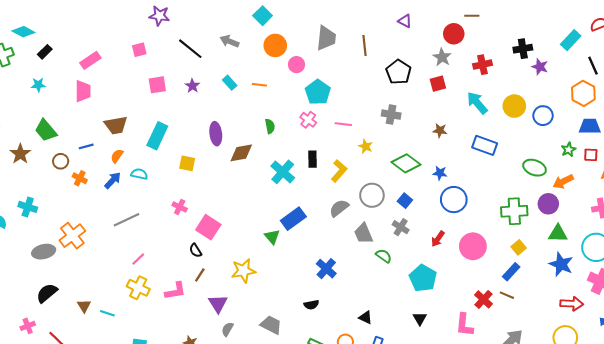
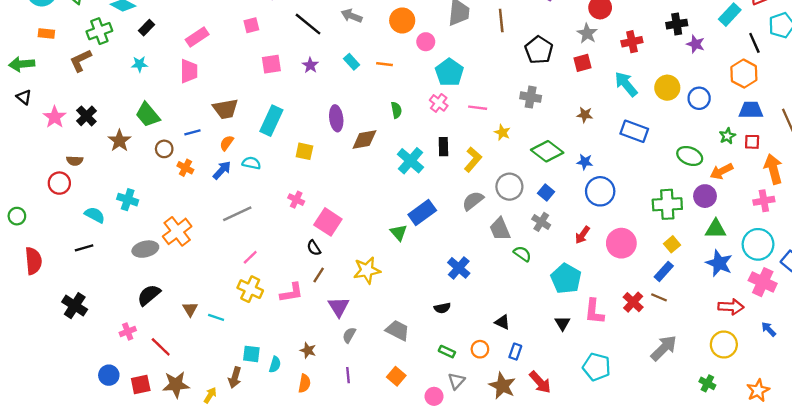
pink L-shape: (464, 325) -> (594, 312), moved

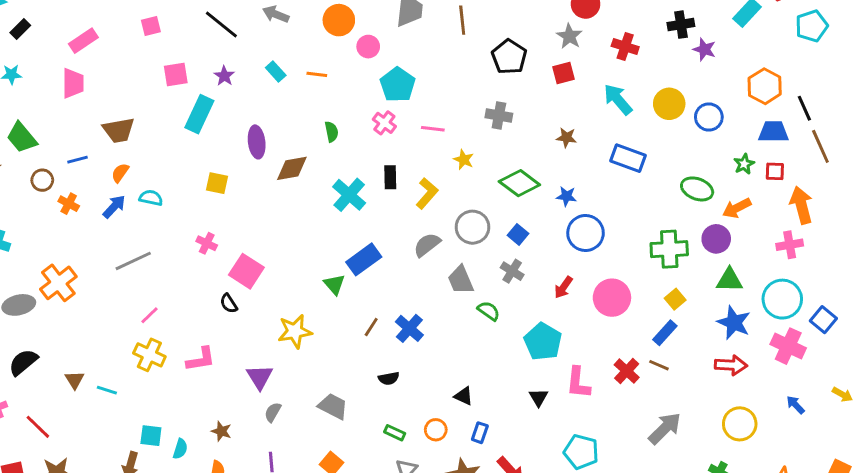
red cross: (632, 42) -> (625, 47), turned 30
black line: (754, 43) -> (804, 108), moved
cyan rectangle: (271, 121) -> (199, 114), moved
brown line: (319, 275) -> (371, 327), moved
red arrow: (731, 307) -> (731, 365), moved

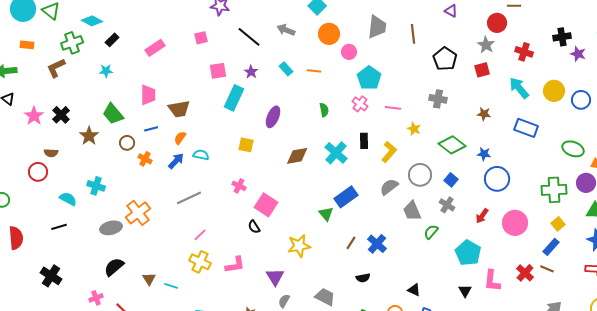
pink trapezoid: (73, 83) -> (148, 95), moved
purple ellipse: (257, 142) -> (273, 117), turned 30
brown diamond: (292, 168) -> (297, 156), moved
green semicircle: (489, 311) -> (431, 232), turned -84

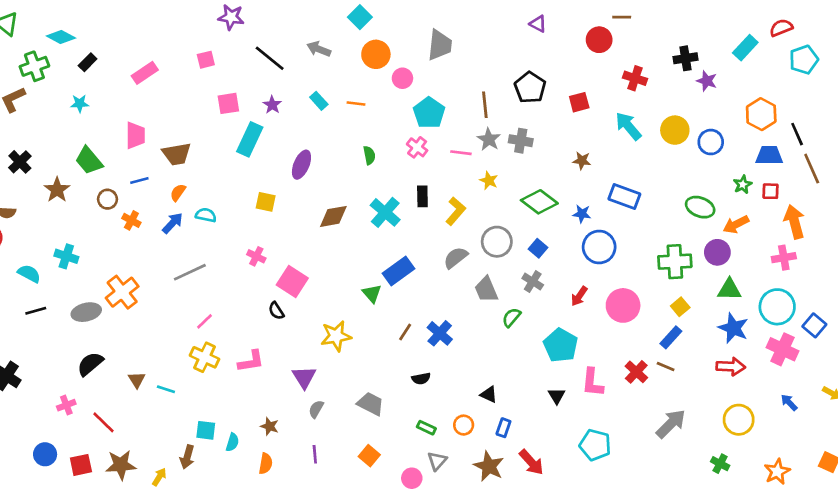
brown line: (413, 34) -> (485, 105), moved
gray star: (486, 45) -> (489, 139), moved
blue rectangle: (526, 128) -> (624, 196), moved
black line: (59, 227) -> (36, 311), moved

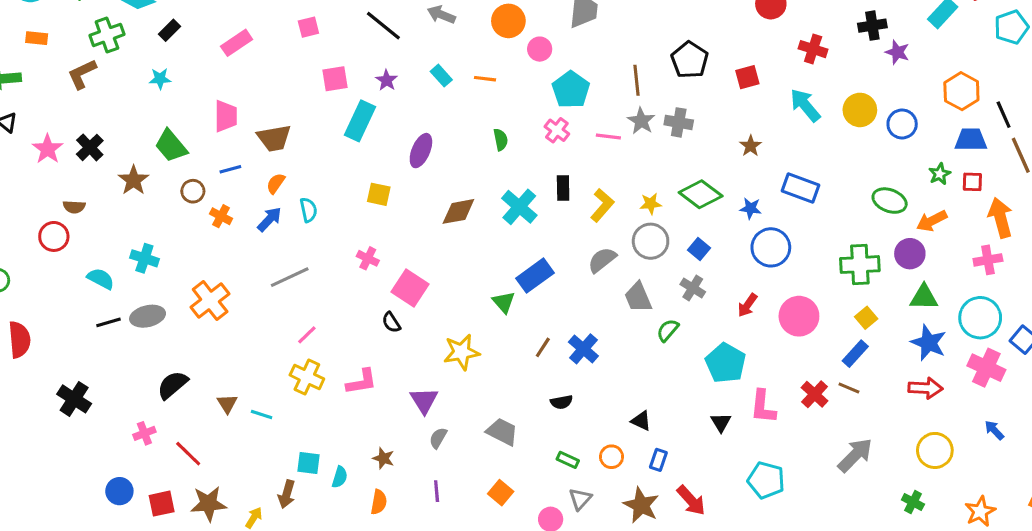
brown star: (582, 161) -> (751, 146), turned 30
yellow star: (489, 181) -> (651, 204), moved, turned -30
cyan semicircle: (206, 215) -> (308, 210), turned 66
gray ellipse: (86, 312) -> (148, 316), moved

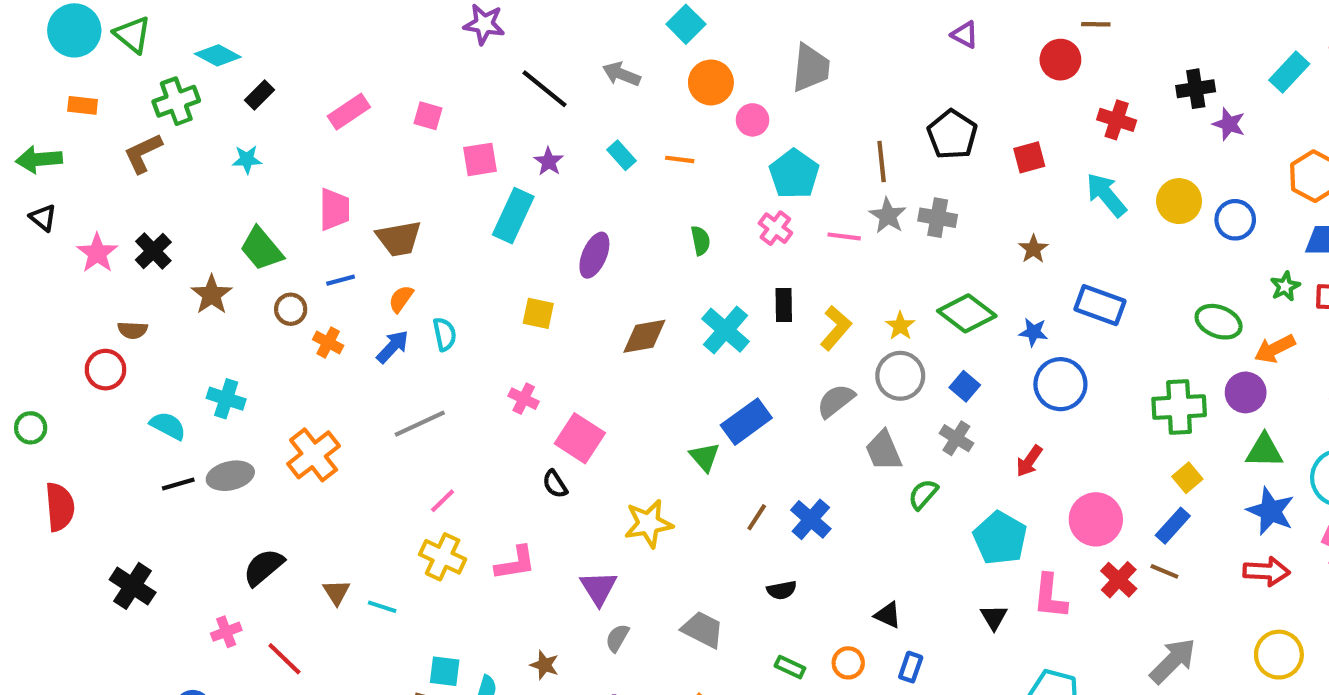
pink square: (308, 27) -> (428, 116), moved, turned 30
yellow star: (651, 204) -> (900, 326), turned -30
pink circle: (799, 316) -> (1096, 519), moved

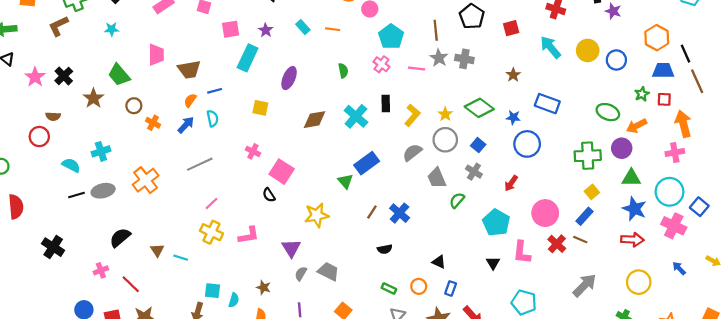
blue line: (341, 280) -> (215, 91), moved
cyan cross: (226, 399) -> (101, 151), turned -36
gray trapezoid: (703, 630) -> (328, 271), moved

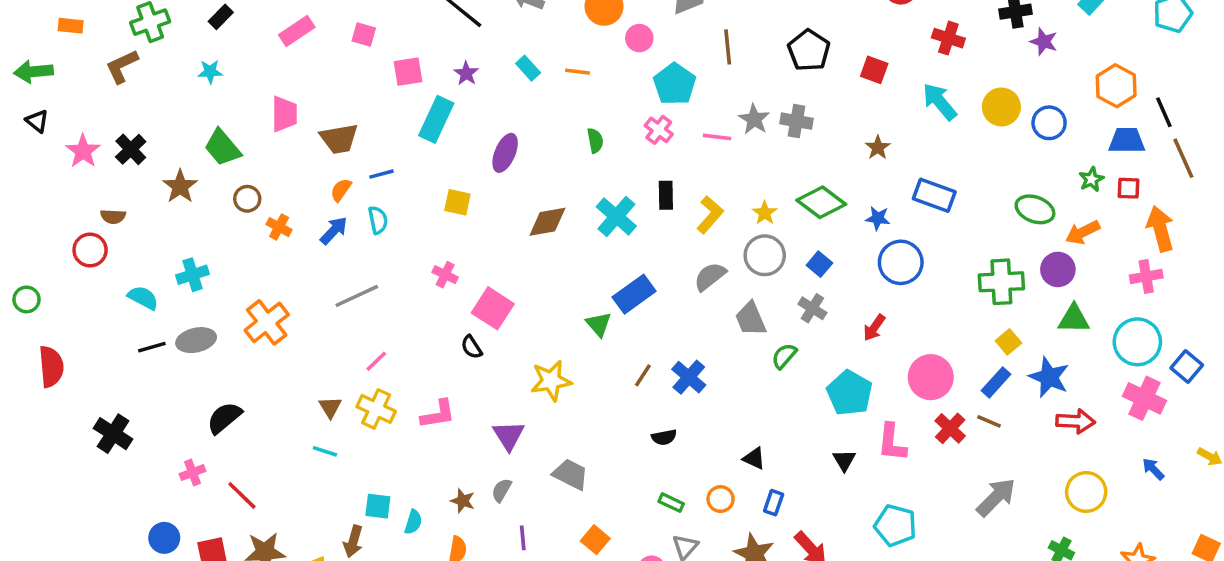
red square: (511, 28) -> (874, 70), turned 35
brown line: (436, 30) -> (728, 47), moved
blue star: (634, 209) -> (1049, 377), moved
brown triangle: (157, 250) -> (330, 407), moved
gray semicircle: (301, 274) -> (502, 490), moved

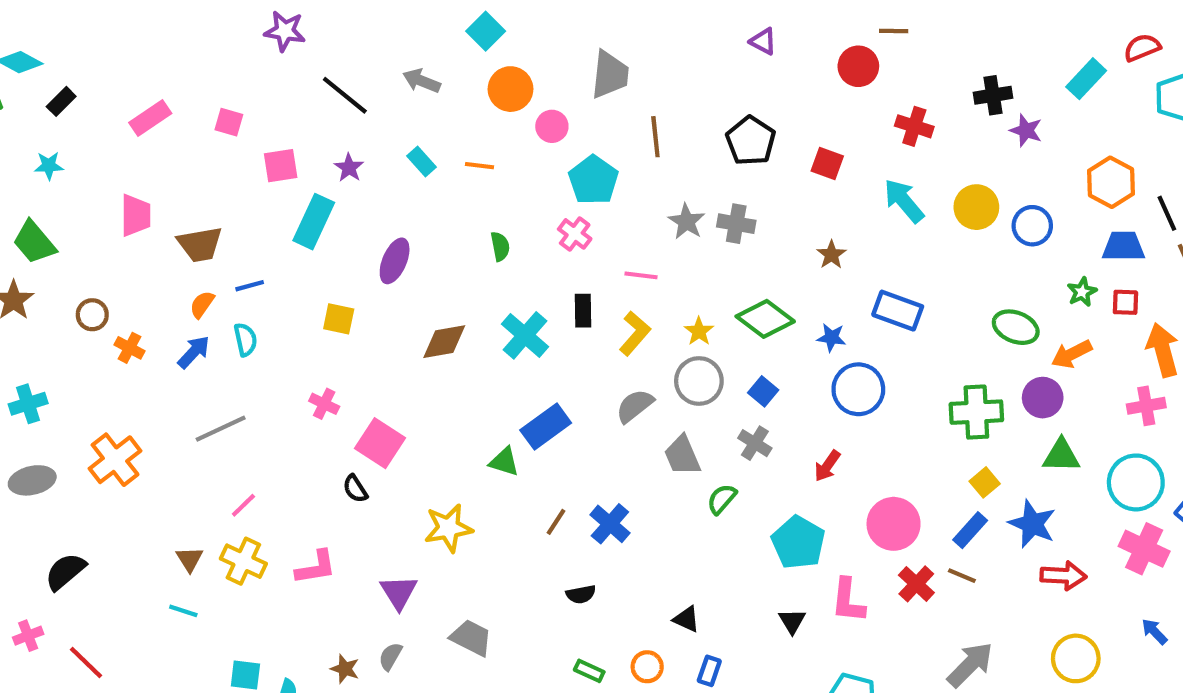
pink line: (717, 137) -> (641, 275), moved
green trapezoid: (223, 148) -> (34, 242), moved
green triangle: (599, 324) -> (504, 462), turned -32

